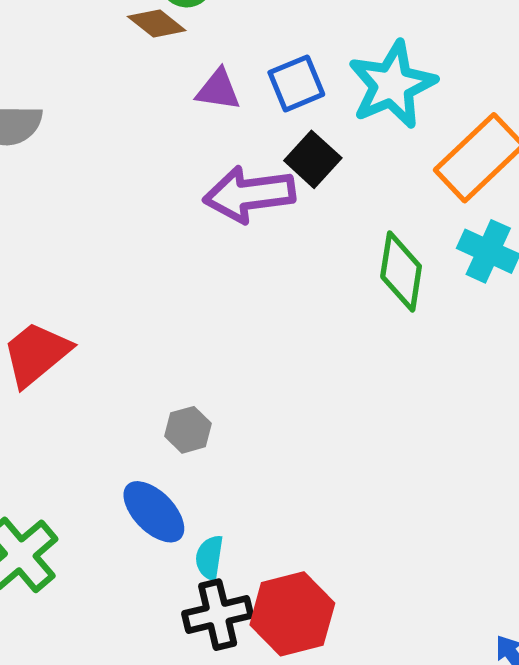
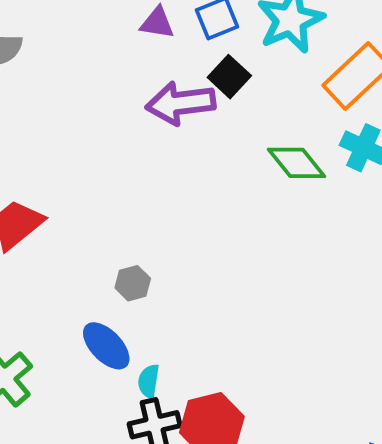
green diamond: (401, 272) -> (296, 163), turned -48

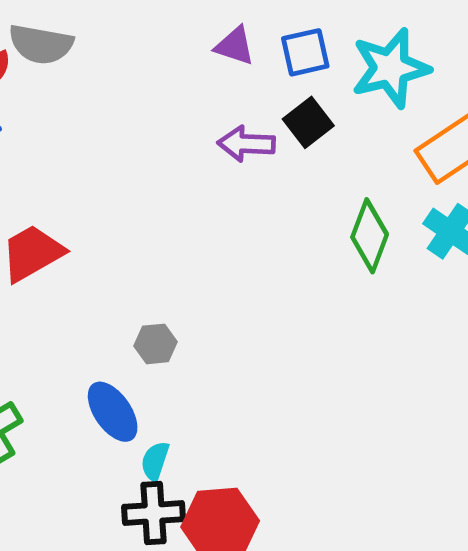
purple arrow: (181, 103) -> (246, 144), size x0.7
green diamond: (296, 163) -> (370, 236), turned 50

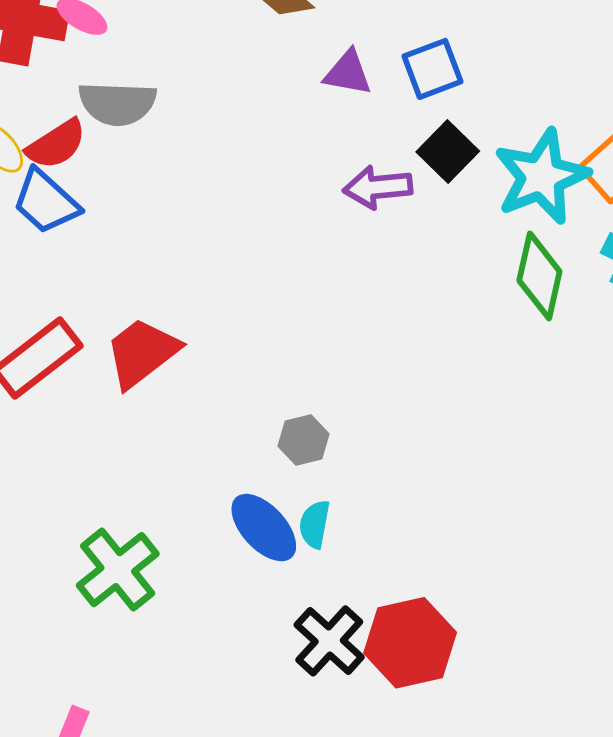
cyan star: (390, 68) -> (541, 177), moved
cyan semicircle: (155, 461) -> (315, 524), moved
black cross: (153, 513) -> (329, 641), turned -36

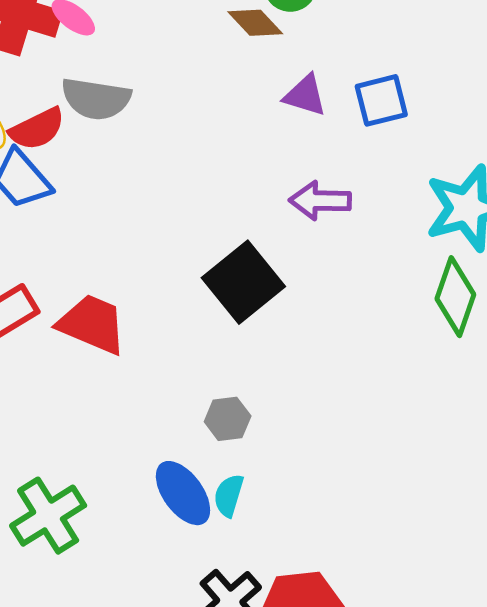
black square: (448, 152) -> (243, 282), moved, size x1.5
red trapezoid: (142, 353) -> (92, 324), turned 54

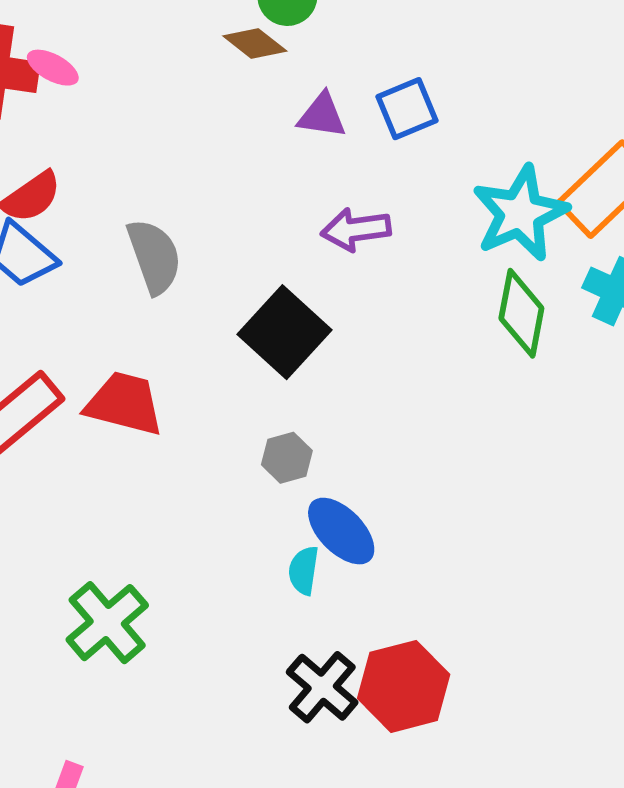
gray semicircle: (96, 99) -> (154, 256), moved, turned -110
gray hexagon: (228, 419) -> (287, 458), moved
blue ellipse: (183, 493) -> (341, 531), moved

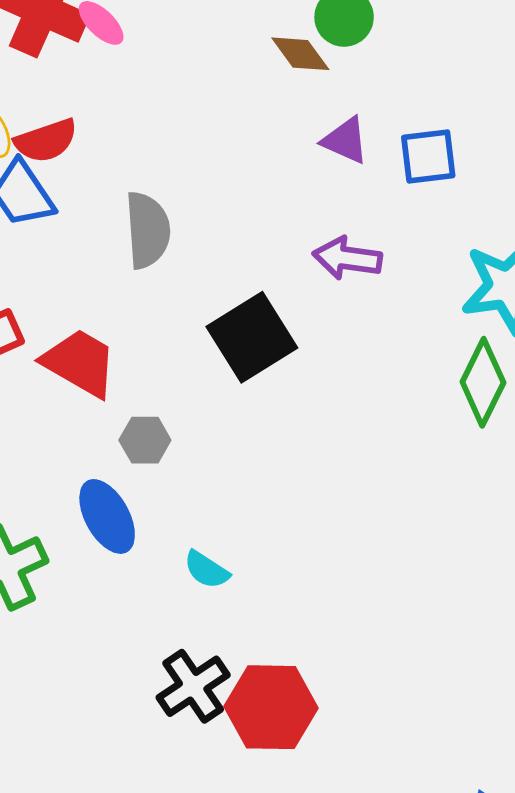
gray hexagon: (287, 458) -> (145, 440), moved
blue ellipse: (341, 531) -> (107, 516), moved
cyan semicircle: (304, 570) -> (207, 570), turned -81

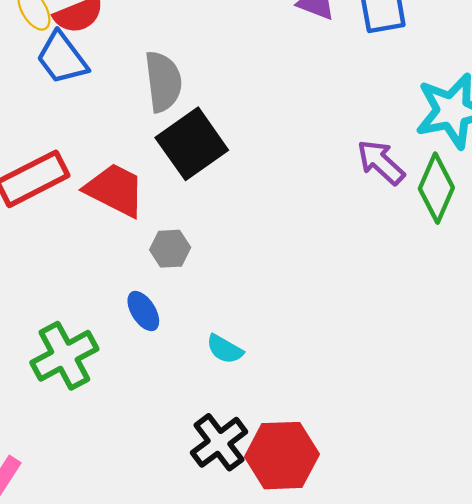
purple arrow: (347, 258) -> (381, 162), moved, turned 38
black square: (252, 337) -> (192, 144), moved
blue ellipse: (107, 516) -> (143, 311), size x0.7

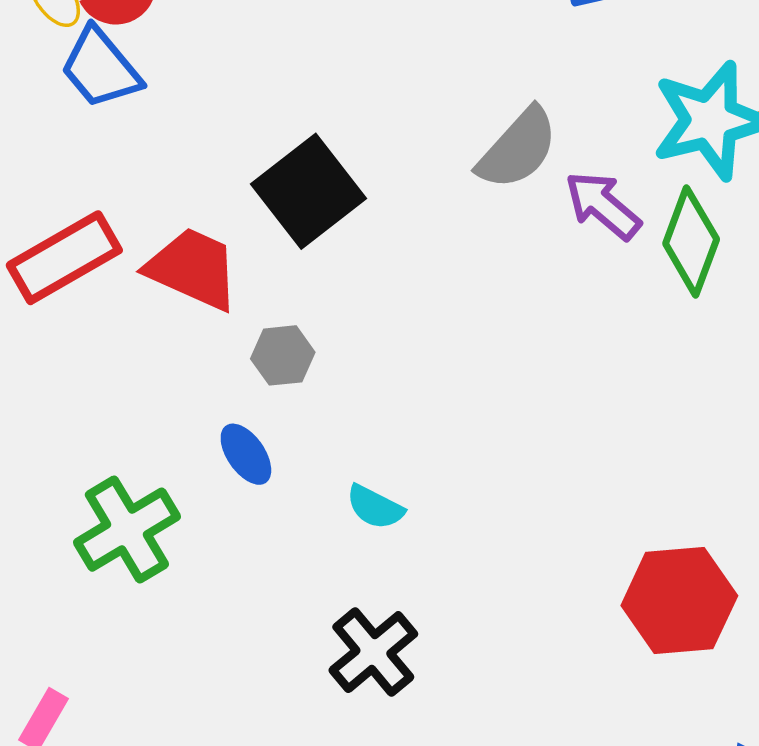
gray semicircle: (163, 82) -> (518, 149), moved, turned 52
red hexagon: (282, 456) -> (679, 601), moved

